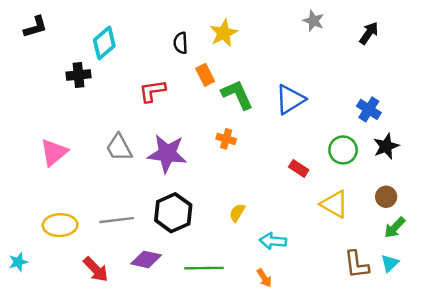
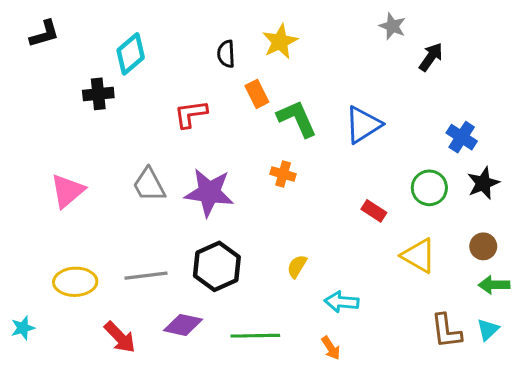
black arrow: (369, 33) -> (431, 57), moved
green arrow: (395, 227) -> (494, 285), turned 45

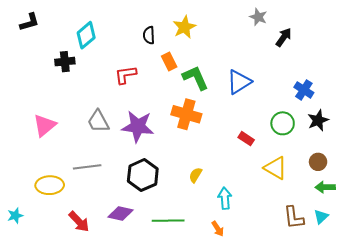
orange cross: (283, 174) -> (186, 114), size x1.8
gray line: (146, 276) -> (87, 167), moved
cyan arrow: (342, 302) -> (225, 198), turned 80

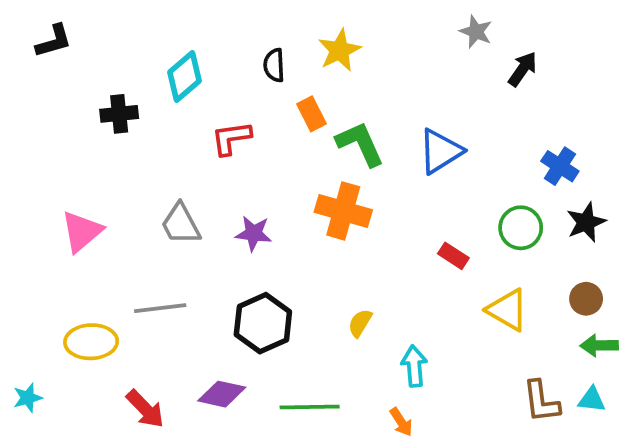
cyan diamond: (86, 35) -> (184, 76), moved
purple star: (138, 126) -> (254, 233), size x0.6
cyan triangle: (321, 217) -> (592, 400), turned 49

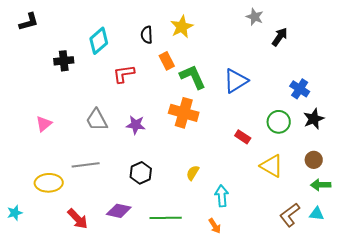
pink triangle: (82, 232) -> (44, 124), size x0.7
black hexagon: (263, 323) -> (141, 173), size x0.7
brown L-shape: (541, 401) -> (290, 215), turned 60

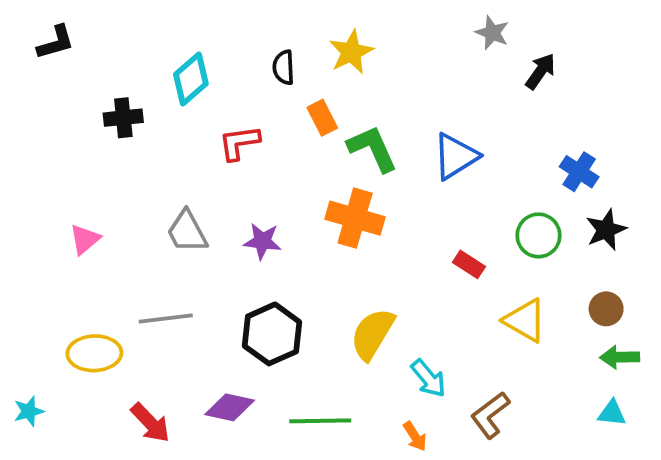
black hexagon: (141, 173) -> (272, 334), size x1.4
yellow semicircle: (193, 173) -> (372, 334), size x1.8
cyan arrow: (222, 196) -> (428, 378), turned 145
brown L-shape: (290, 215) -> (490, 415), moved

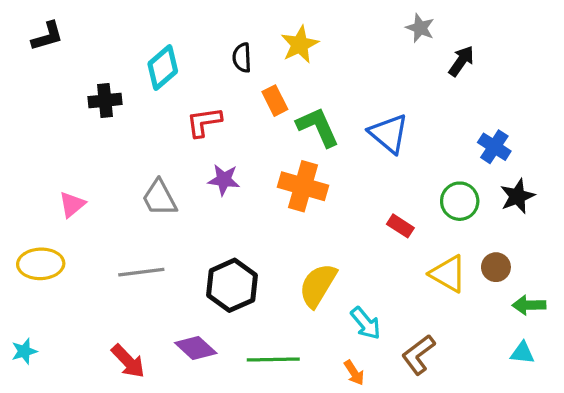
blue triangle: (455, 156) -> (389, 134), turned -48
purple star: (262, 241) -> (224, 180), moved
brown circle: (606, 309) -> (496, 267), moved
yellow ellipse: (94, 353) -> (41, 264), moved
purple diamond: (230, 407) -> (196, 348), turned 30

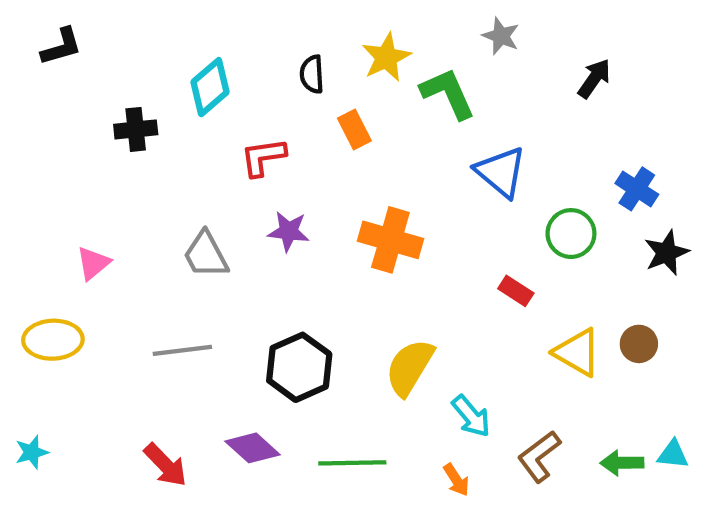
gray star: (420, 28) -> (501, 36), moved
green L-shape: (318, 127) -> (448, 93), moved
green circle: (460, 201) -> (571, 234), moved
green arrow: (529, 305) -> (622, 463), moved

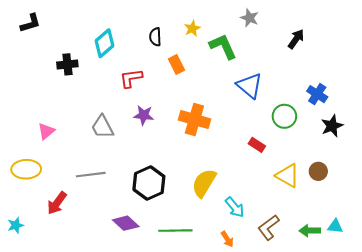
yellow star: (386, 57) -> (192, 28), size x0.7
red arrow: (165, 465) -> (57, 203), moved, turned 80

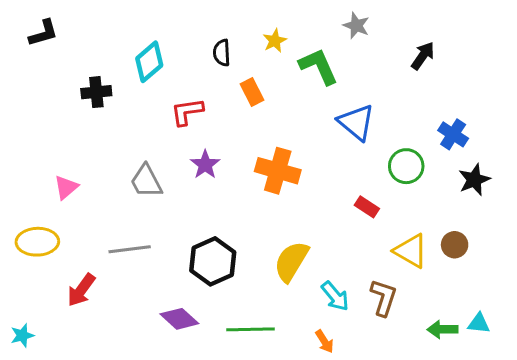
purple star: (144, 115) -> (205, 165), turned 30
cyan star: (16, 225) -> (22, 335), moved
brown L-shape: (269, 227) -> (384, 298), moved, turned 145

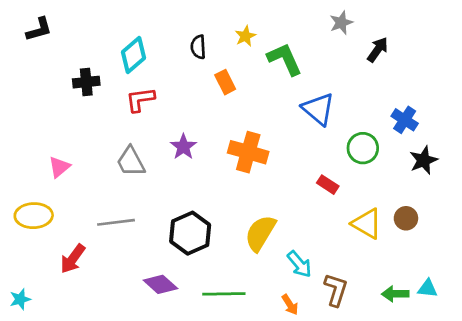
gray star: (356, 26) -> (341, 23), moved, turned 30
red L-shape: (187, 112) -> (140, 100), moved
brown L-shape: (384, 298) -> (336, 290), moved

